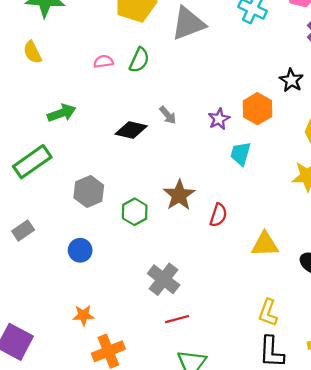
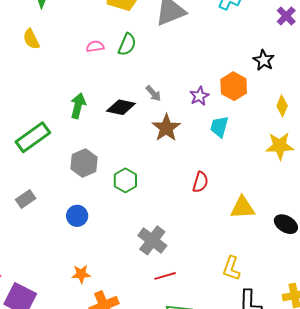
green arrow: (62, 113) -> (78, 106), moved, turned -55
brown star: (179, 195) -> (166, 128), moved
yellow L-shape: (268, 313) -> (231, 268), moved

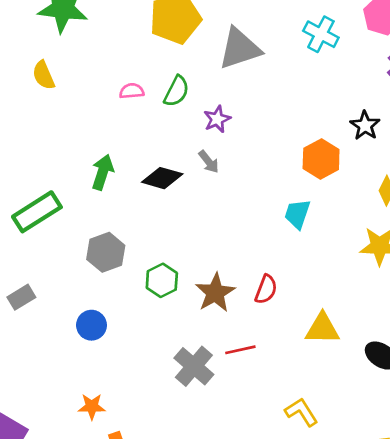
purple star: (199, 96) -> (217, 119), moved
brown star: (166, 128) -> (215, 293), moved
yellow L-shape: (231, 268) -> (301, 412), turned 125
red line: (165, 276) -> (240, 350), moved

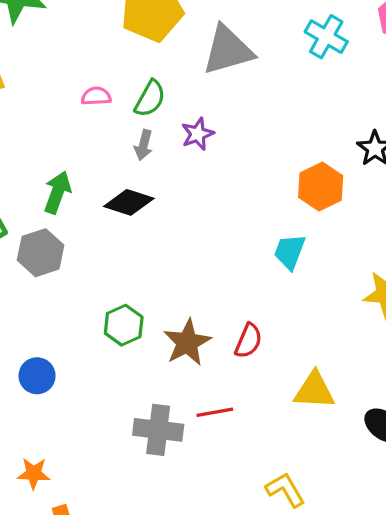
gray arrow: (209, 162) -> (144, 145), moved, turned 50
gray hexagon: (106, 252) -> (41, 253), moved
gray cross: (194, 366) -> (158, 430), turned -36

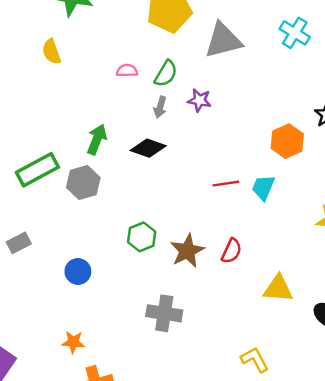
purple star: (198, 134) -> (199, 100), turned 30
red line: (215, 412) -> (226, 184), moved

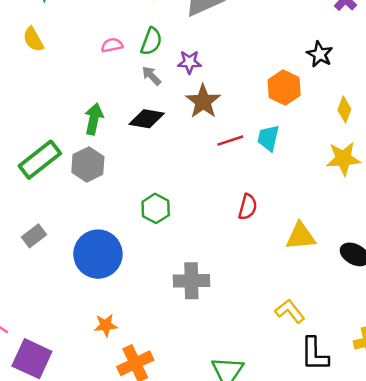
gray arrow: (160, 107) -> (151, 76), turned 130
brown star: (187, 251) -> (203, 101), moved
blue circle: (78, 271) -> (98, 254), size x1.8

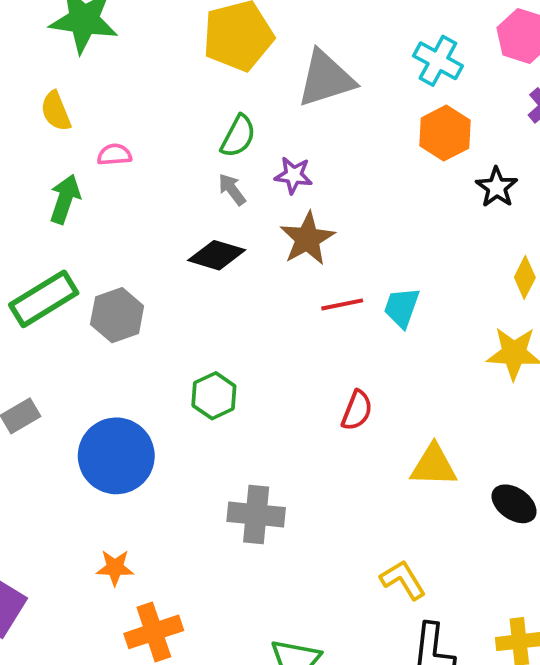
pink semicircle: (112, 45) -> (114, 155), moved
orange hexagon: (284, 88) -> (445, 133), moved
green arrow: (94, 119) -> (65, 199), moved

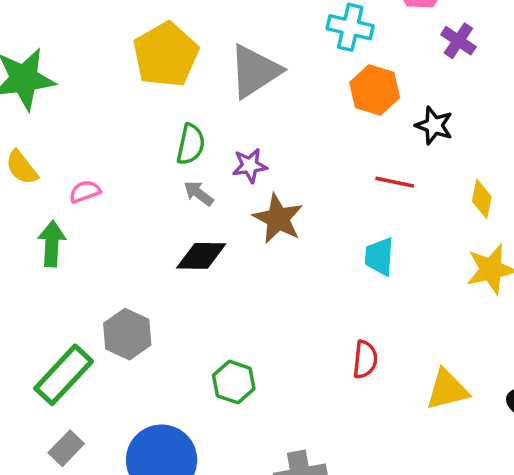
green rectangle: (44, 299) -> (64, 375), moved
red line: (342, 304) -> (395, 182), moved, turned 39

